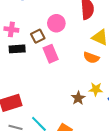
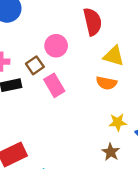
brown star: (78, 98) -> (111, 152), moved

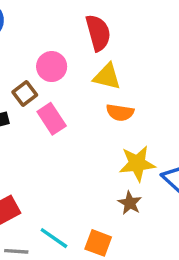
yellow triangle: (114, 56) -> (107, 76), moved
yellow star: (118, 122) -> (137, 164), size x1.5

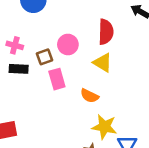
orange semicircle: (120, 113) -> (90, 96), moved

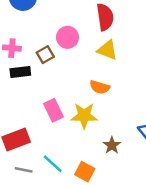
pink rectangle: (57, 79) -> (53, 110), moved
yellow star: (104, 127) -> (84, 116), moved

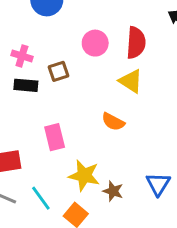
pink circle: (68, 37) -> (95, 43), moved
yellow star: (84, 116) -> (84, 176), moved
brown star: (112, 145) -> (113, 191), turned -30

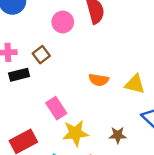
yellow triangle: (131, 81) -> (135, 84), moved
yellow star: (84, 176) -> (75, 133), moved

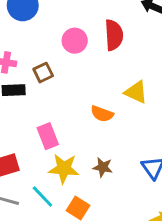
yellow triangle: (135, 84) -> (136, 92), moved
brown star: (118, 135) -> (103, 167), moved

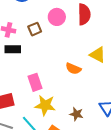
brown square: (43, 73) -> (35, 29), moved
brown star: (103, 167) -> (76, 114), moved

